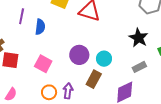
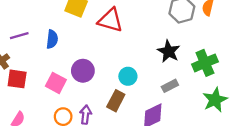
purple line: (22, 16) -> (19, 36), moved, turned 63
purple circle: (79, 55) -> (83, 71), moved

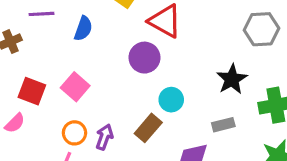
purple circle: (83, 71) -> (145, 58), moved
red square: (17, 79) -> (32, 91), moved

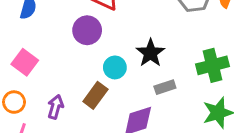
black star: (232, 79) -> (150, 53), moved
orange circle: (74, 133) -> (14, 102), moved

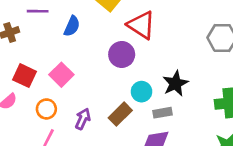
gray rectangle: (165, 87) -> (163, 113), moved

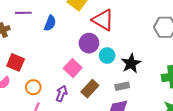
pink square: (61, 75) -> (73, 68), moved
cyan circle: (142, 92) -> (107, 56), moved

